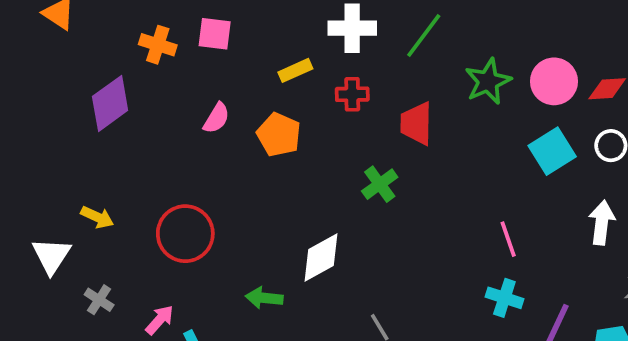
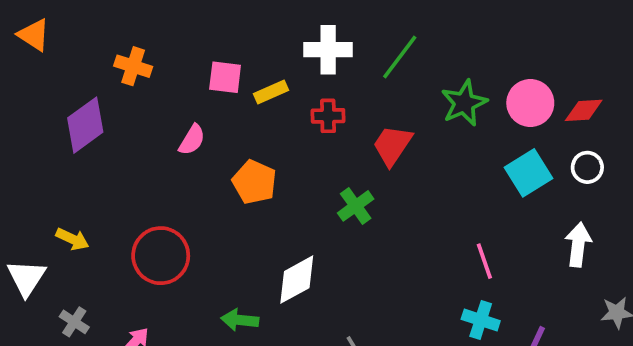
pink square: (215, 34) -> (225, 77), moved
red trapezoid: (416, 124) -> (392, 145), turned 33
orange pentagon: (279, 135) -> (254, 182), moved

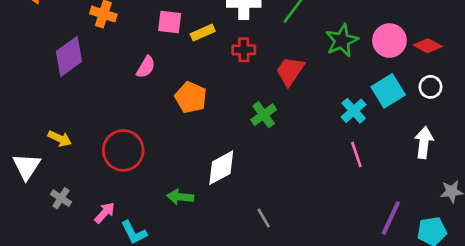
red diamond: (584, 110) -> (428, 46), turned 32
cyan cross: (481, 320) -> (354, 111), moved, turned 30

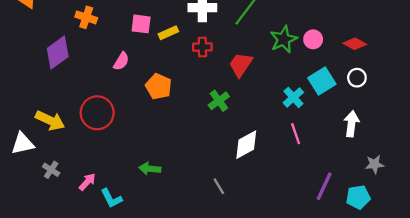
pink circle: (389, 41) -> (313, 39), moved, size x0.7
yellow arrow: (60, 139) -> (50, 120), size x1.5
red circle: (123, 150) -> (97, 113), moved
white triangle: (27, 166) -> (23, 143), turned 45
white diamond: (221, 168) -> (246, 145), moved

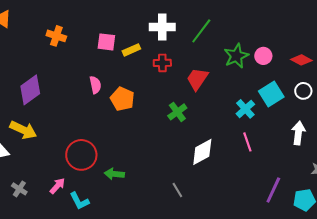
purple diamond: (58, 52) -> (30, 90), moved
pink semicircle: (121, 61) -> (95, 85), moved, turned -42
red circle: (97, 113) -> (81, 155), moved
gray cross: (51, 170) -> (19, 189), moved

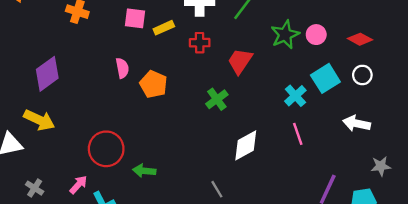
white arrow: (298, 133) -> (357, 123), turned -85

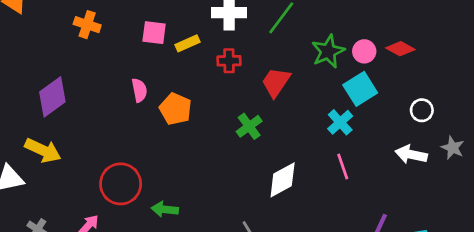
red diamond: (360, 39) -> (400, 49), moved
white circle: (362, 75) -> (422, 110), moved
cyan square: (325, 78) -> (360, 89), moved
gray star: (381, 166) -> (453, 148), moved, turned 30

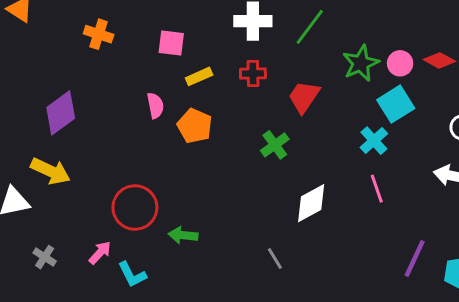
yellow rectangle: (188, 43) -> (199, 76), moved

